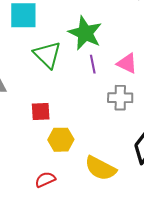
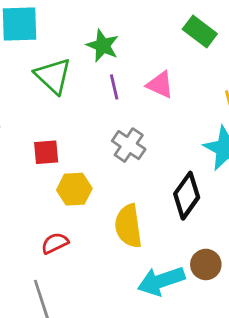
green star: (85, 33) -> (103, 46), size x0.7
gray cross: (120, 98) -> (129, 145), moved, turned 35
yellow semicircle: (100, 168) -> (128, 226), turned 56

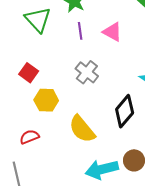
red square: (46, 152) -> (29, 73), turned 36
yellow semicircle: (128, 226) -> (82, 129), turned -36

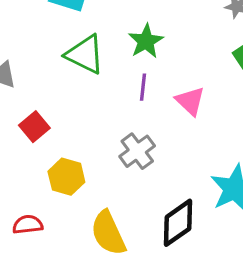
green triangle: (38, 20) -> (85, 54), turned -36
red square: (29, 73) -> (34, 127), moved

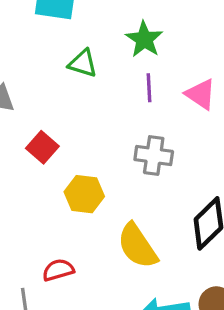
green triangle: (85, 54) -> (83, 63), size x0.7
gray cross: (137, 151) -> (154, 156), turned -36
red semicircle: (28, 224) -> (58, 270), moved

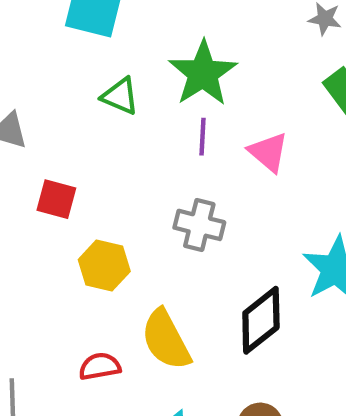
green star: (144, 39) -> (203, 73), size x1.4
red square: (42, 147) -> (56, 199), turned -32
red semicircle: (58, 270) -> (100, 366), moved

